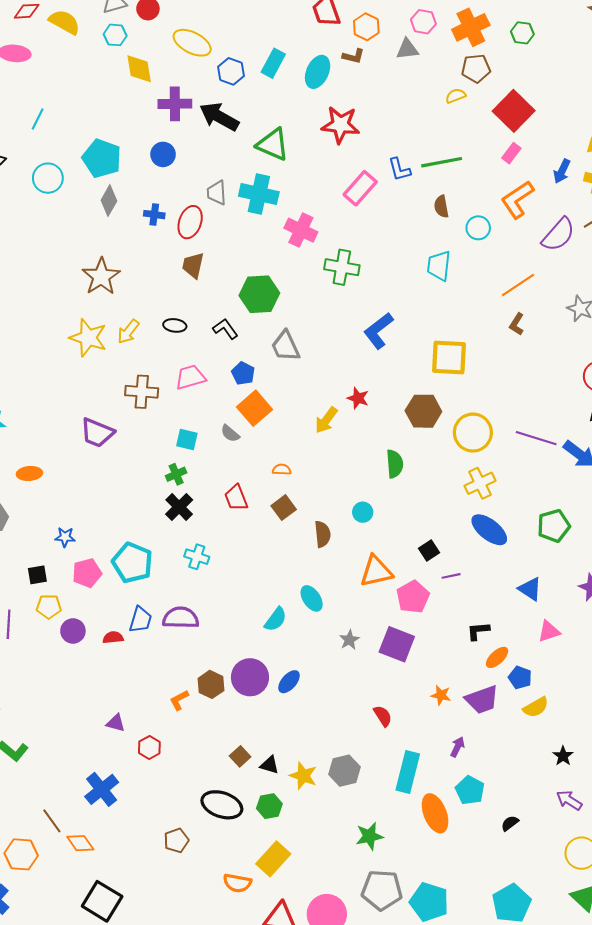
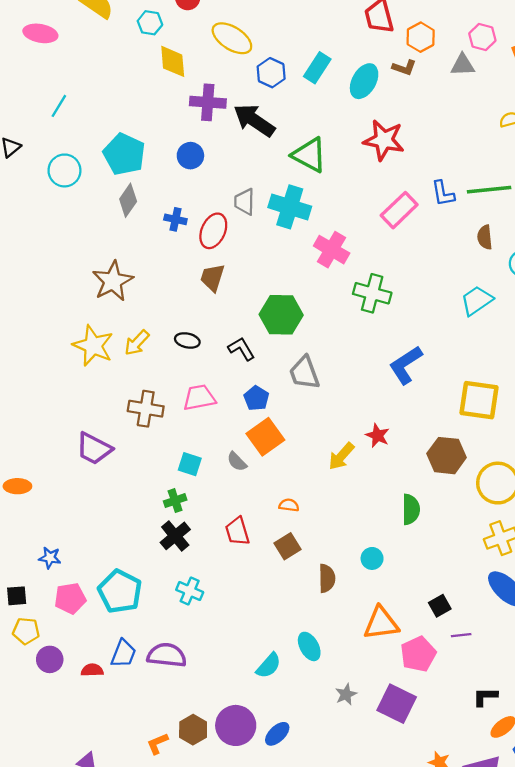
cyan trapezoid: (439, 266) -> (477, 301), turned 44

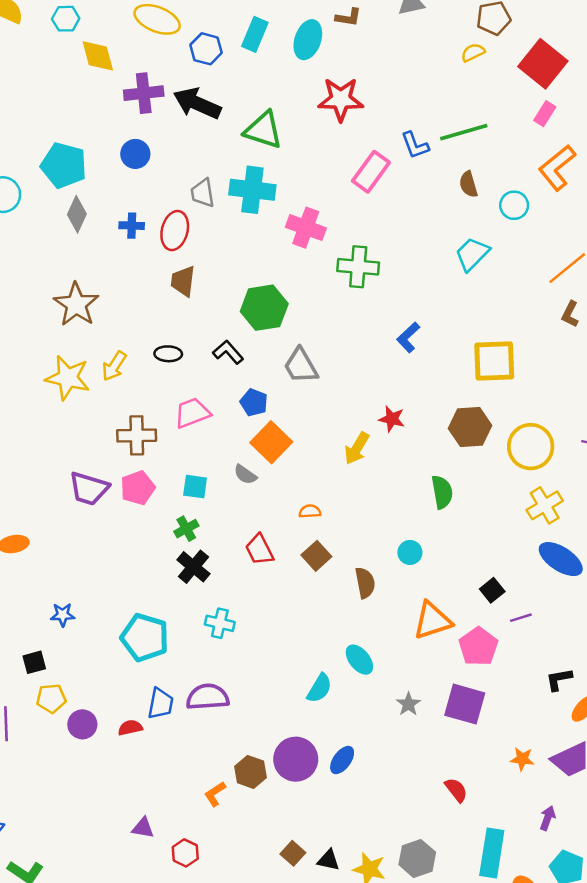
blue L-shape: (406, 365) -> (408, 337), size x0.7
pink pentagon: (70, 598) -> (138, 488), moved

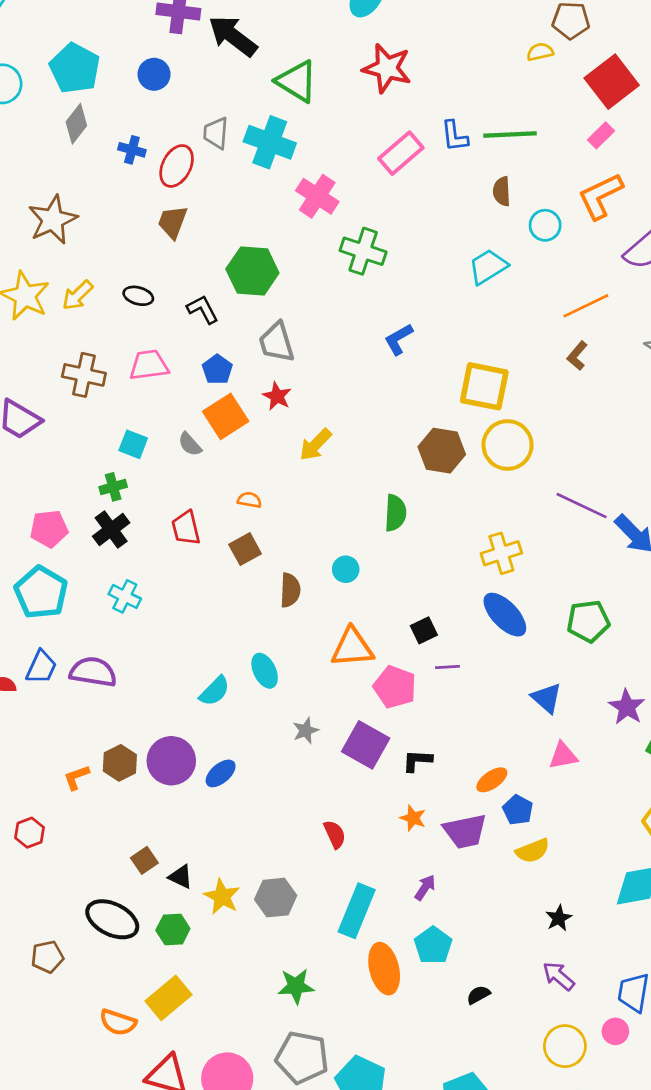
red star: (392, 419) -> (277, 396), moved
yellow circle: (531, 447) -> (508, 445), moved
pink pentagon: (138, 488) -> (49, 529), moved
pink pentagon: (478, 646) -> (395, 687), turned -30
black L-shape: (559, 679) -> (417, 761), moved

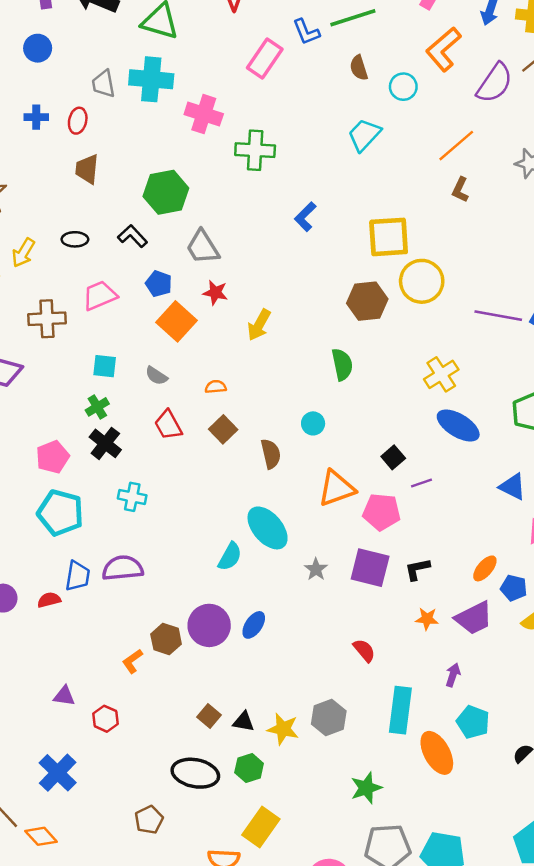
red ellipse: (177, 166) -> (78, 121), size x0.7
gray semicircle: (190, 444) -> (156, 376), moved
cyan ellipse: (265, 671) -> (268, 528), size x1.5

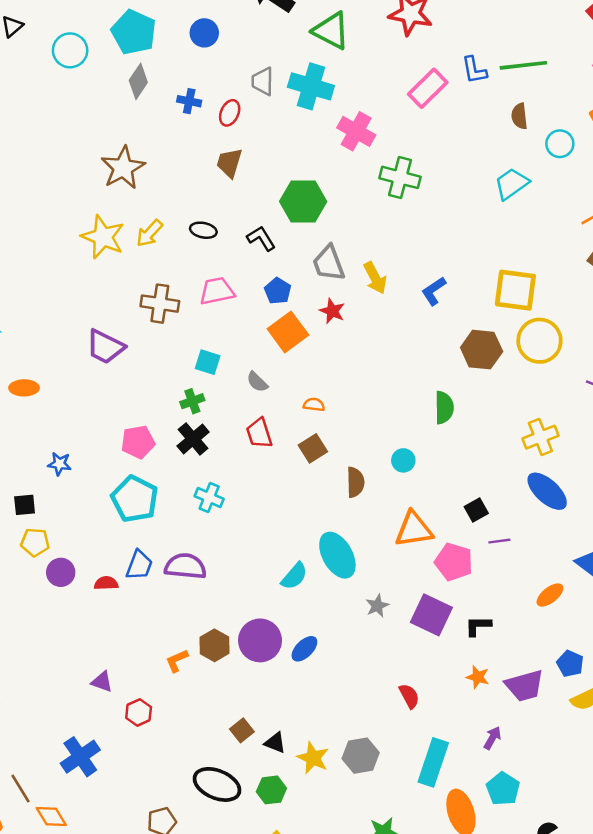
blue L-shape: (305, 217) -> (434, 291), moved
yellow arrow: (259, 325) -> (375, 278), moved, turned -68
orange ellipse: (485, 568) -> (550, 595), moved

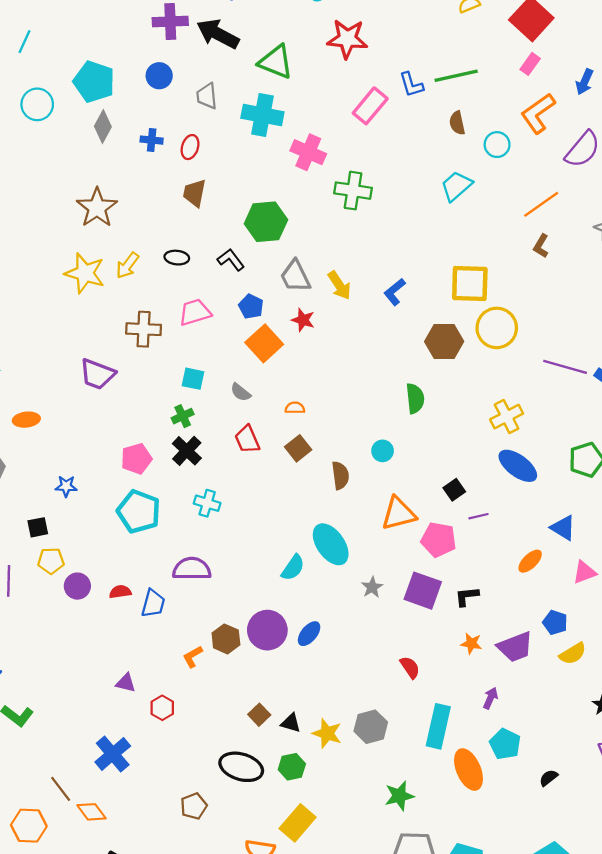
gray trapezoid: (263, 81) -> (207, 96), moved
blue trapezoid: (139, 565) -> (153, 603), moved

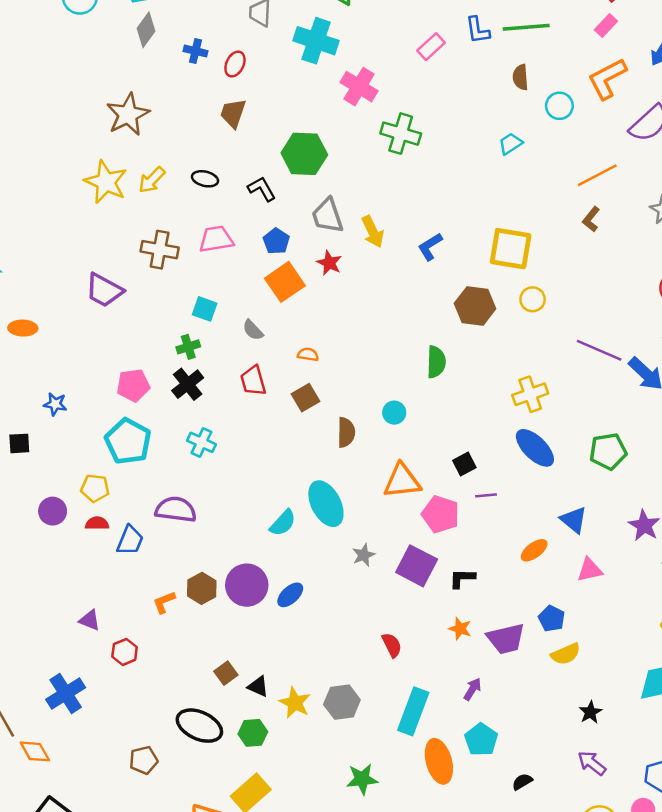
pink rectangle: (370, 106) -> (431, 47), size x0.7
cyan trapezoid: (456, 186) -> (510, 144), size x0.7
yellow circle: (497, 328) -> (533, 299), size x0.6
yellow pentagon: (51, 561) -> (95, 488), moved

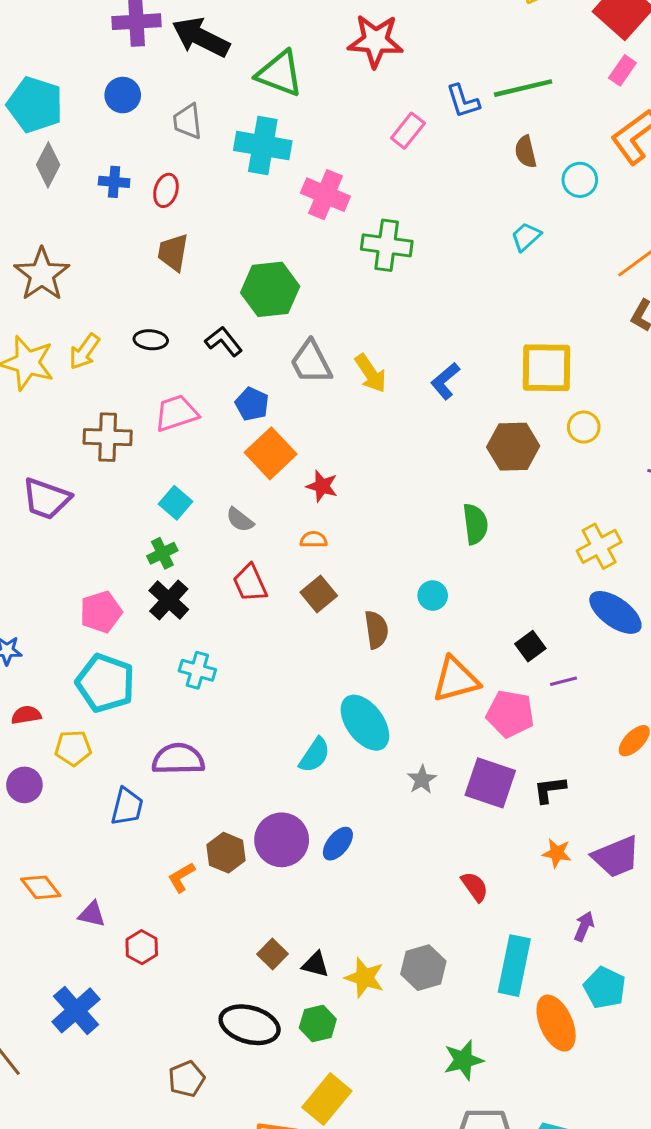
red star: (329, 263) -> (322, 486), moved
cyan square: (205, 309) -> (175, 503), turned 30
red semicircle: (97, 523) -> (26, 715), moved
orange diamond: (35, 751) -> (41, 887), moved

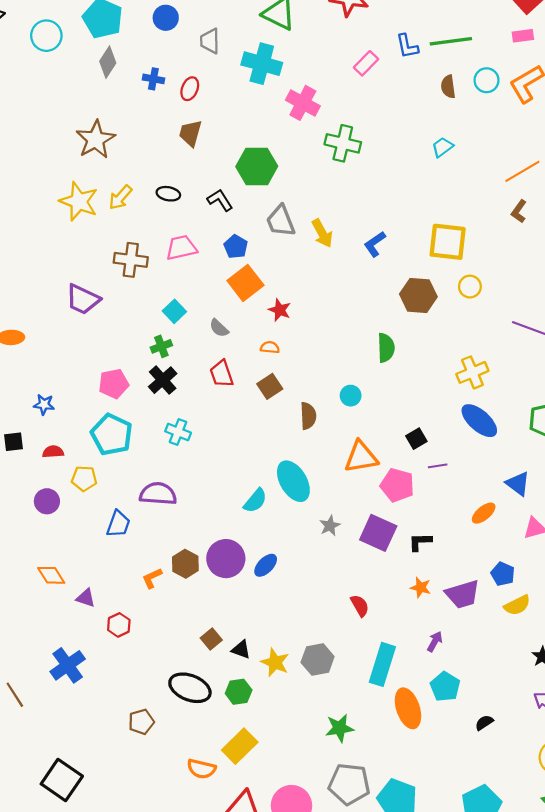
pink rectangle: (622, 70) -> (523, 36), turned 42
cyan circle: (580, 180) -> (487, 80), moved

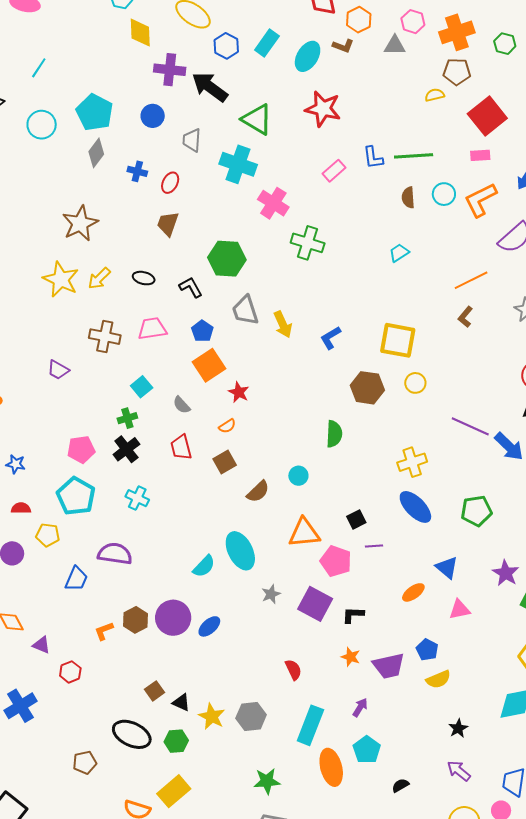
purple trapezoid: (83, 299) -> (58, 370), size x0.7
orange semicircle: (270, 347) -> (227, 426), turned 138
brown semicircle: (308, 416) -> (258, 492), turned 45

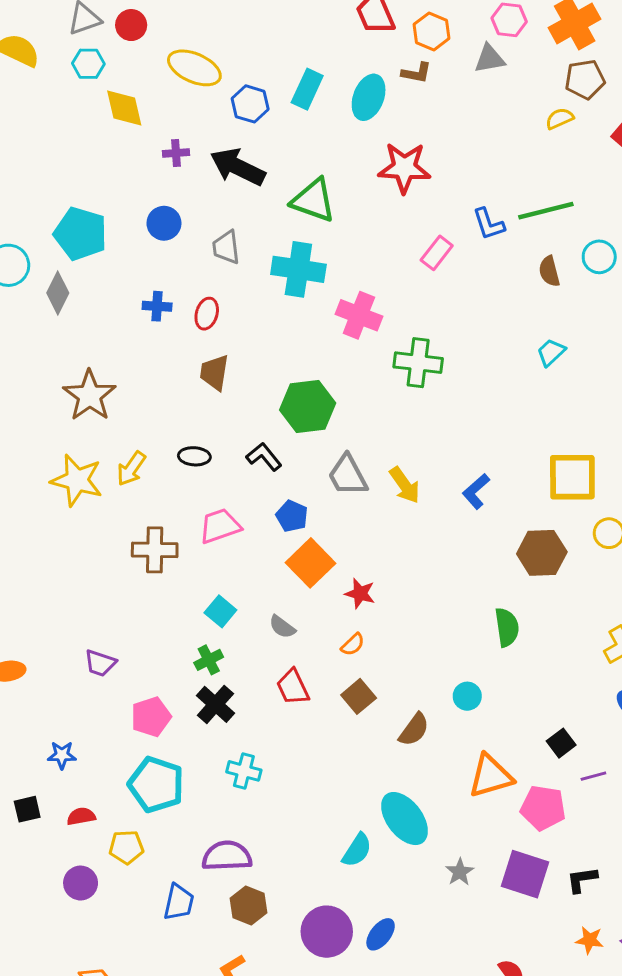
purple cross: (170, 70) -> (176, 153), size x0.6
gray diamond: (96, 153) -> (58, 293), moved
purple trapezoid: (58, 370) -> (100, 663), moved
brown hexagon: (136, 620) -> (248, 906), moved

